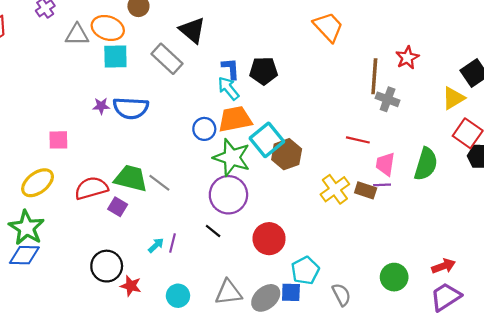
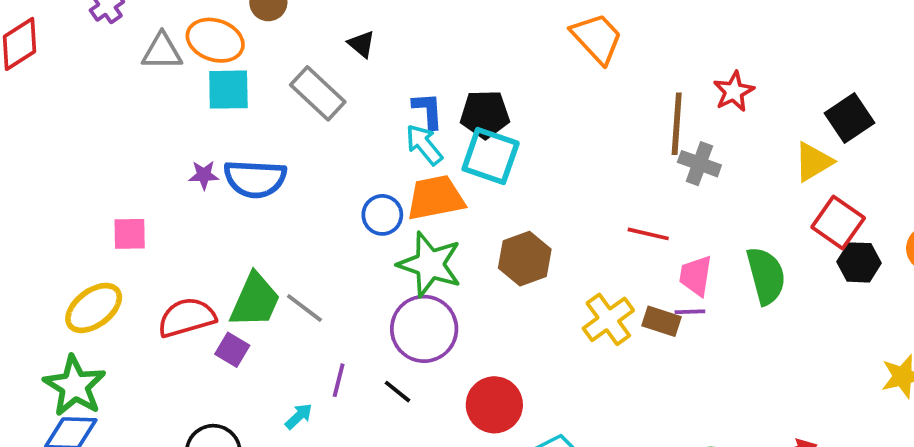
black triangle: (192, 30) -> (361, 44), size x0.6
cyan square: (267, 140) -> (491, 156), moved, turned -32
green semicircle: (426, 164) -> (766, 276), turned -32
green trapezoid: (131, 178) -> (255, 300), turned 100
purple line: (172, 243) -> (339, 380), moved

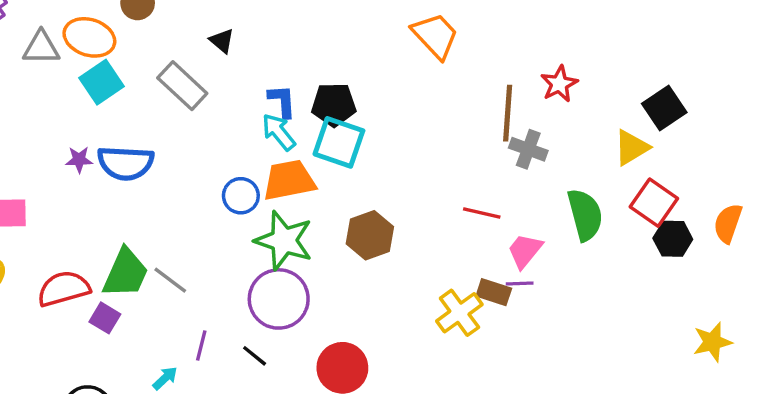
cyan square: (228, 90) -> (101, 82), turned -33
pink trapezoid: (696, 276) -> (525, 251), turned 30
green semicircle: (766, 276) -> (585, 215), moved
yellow cross: (608, 319) -> (459, 313), moved

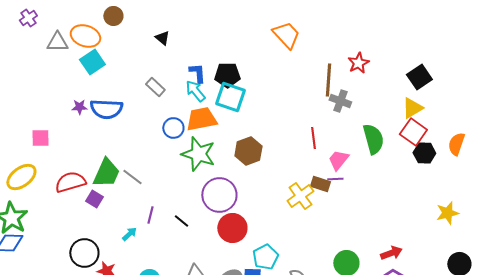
gray rectangle: (182, 86) -> (155, 87), moved, size x0.7
yellow triangle: (632, 148) -> (412, 108), moved
red line: (482, 213) -> (313, 138), turned 70
purple circle: (279, 299) -> (219, 195), moved

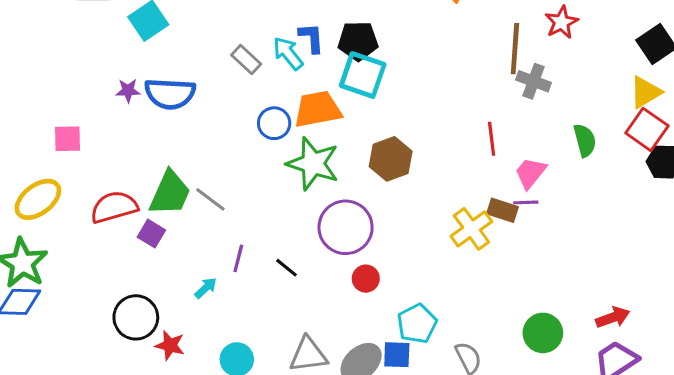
cyan arrow: (195, 91) -> (288, 53), moved
green semicircle: (373, 139) -> (585, 140), size x0.7
red circle: (232, 228) -> (366, 279), size x0.6

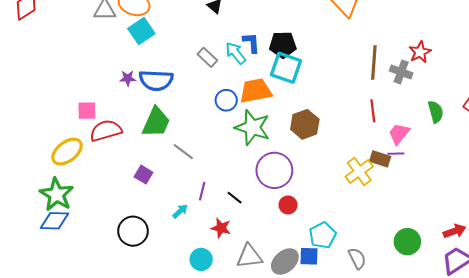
red star: (562, 22) -> (420, 52), moved
brown line: (515, 49) -> (374, 63), moved
green trapezoid: (170, 193) -> (156, 122), moved
red semicircle: (114, 207) -> (106, 131), moved
red star: (170, 345) -> (221, 228), moved

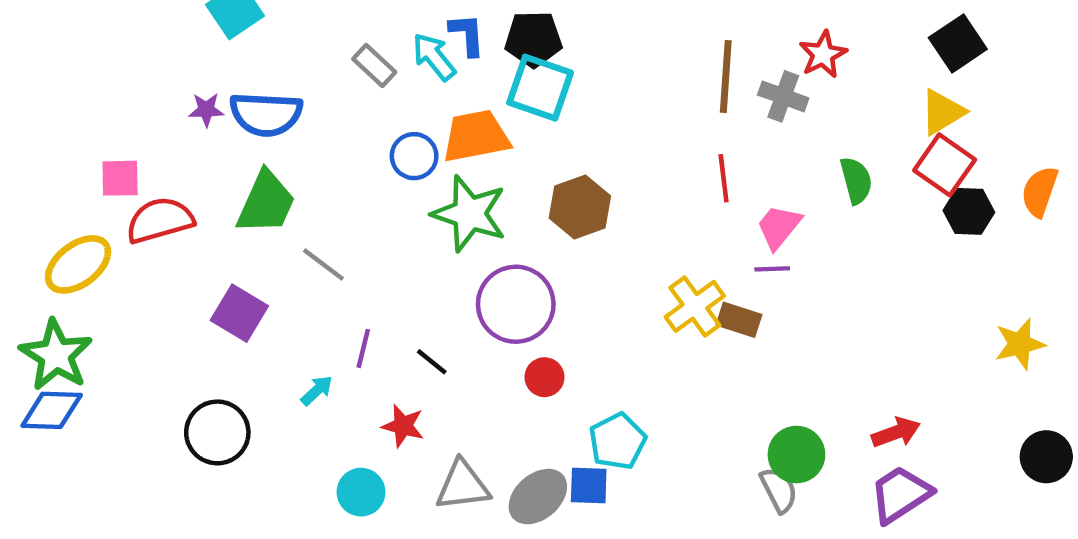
brown rectangle: (380, 159) -> (739, 320), moved
purple square: (143, 175) -> (239, 313), size x1.4
gray semicircle: (357, 258) -> (779, 490), moved

